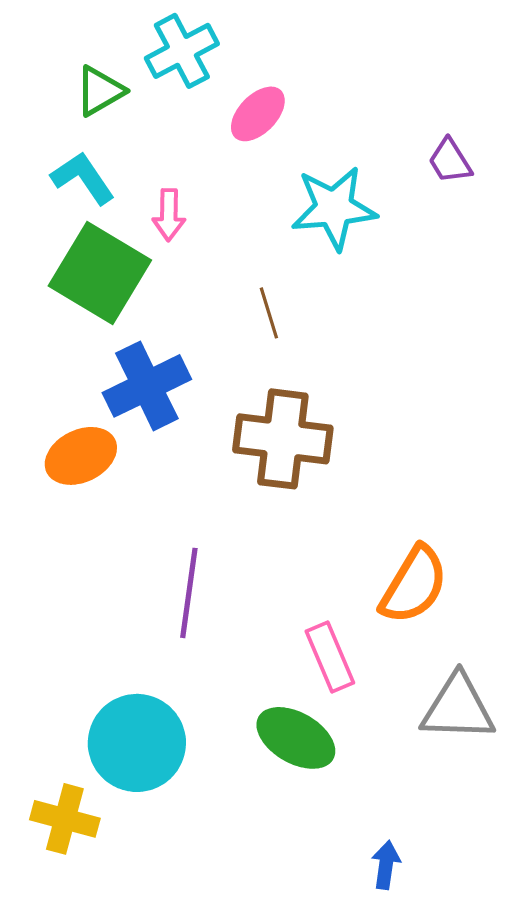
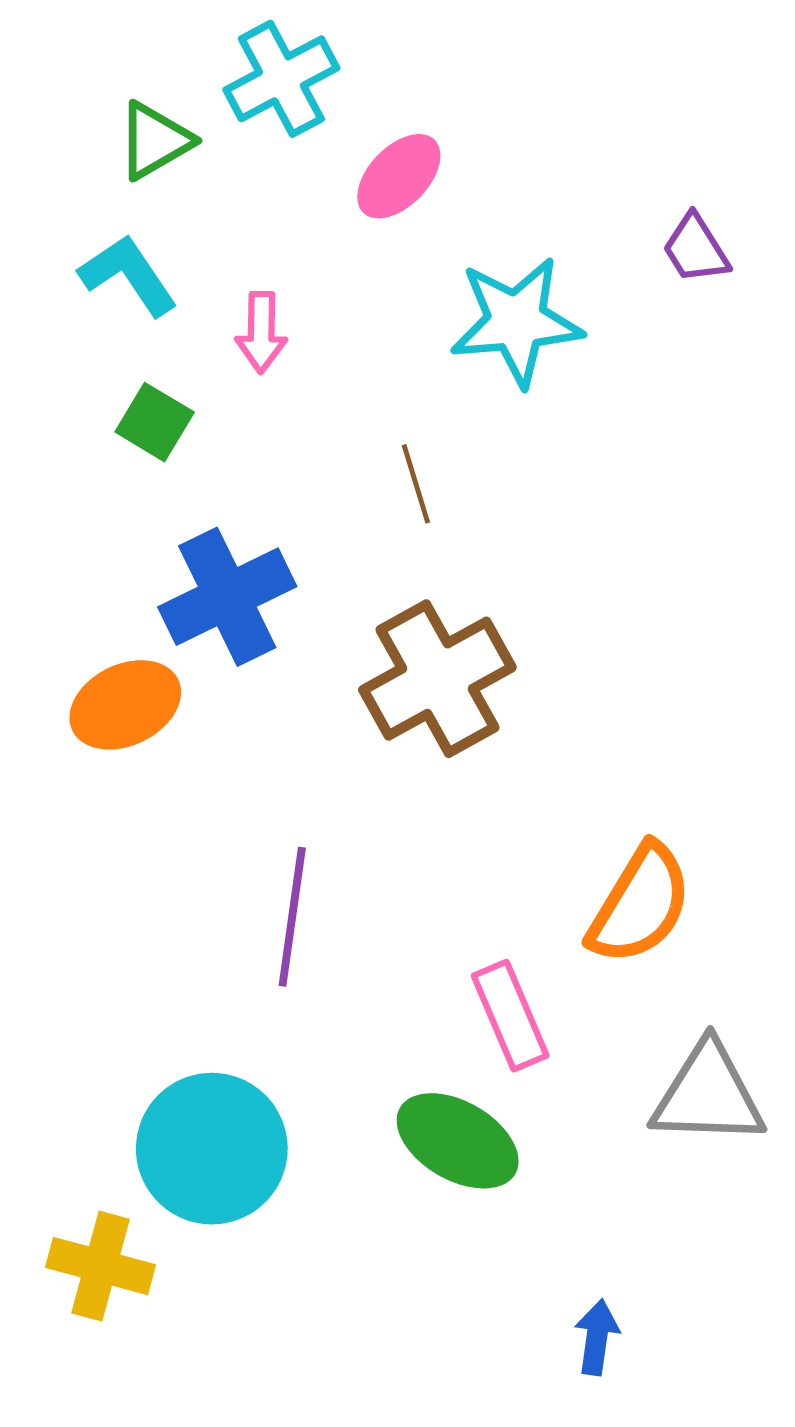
green square: (100, 273) -> (155, 422), size x0.5
brown cross: (283, 439) -> (437, 679), turned -36

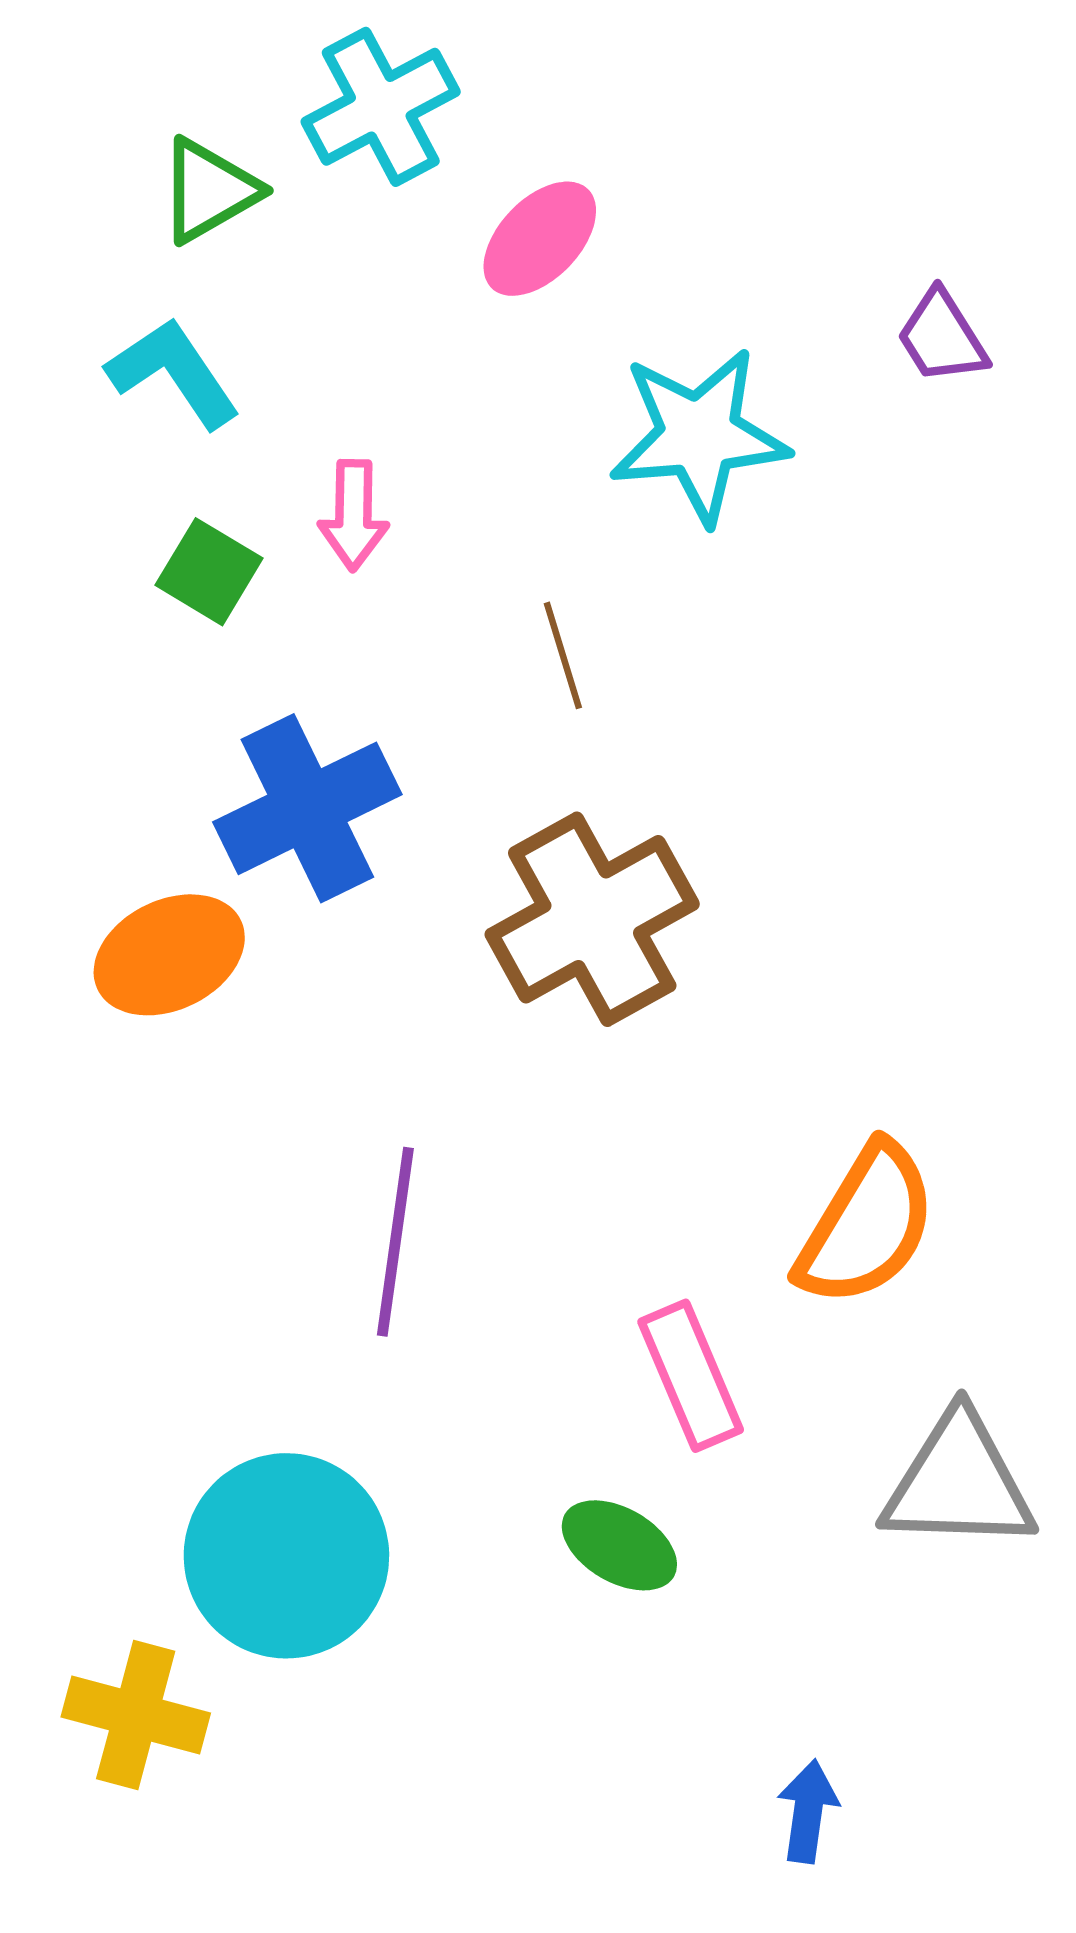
pink arrow: (261, 332) -> (353, 515), moved
green ellipse: (458, 1141) -> (619, 1545), size x0.7

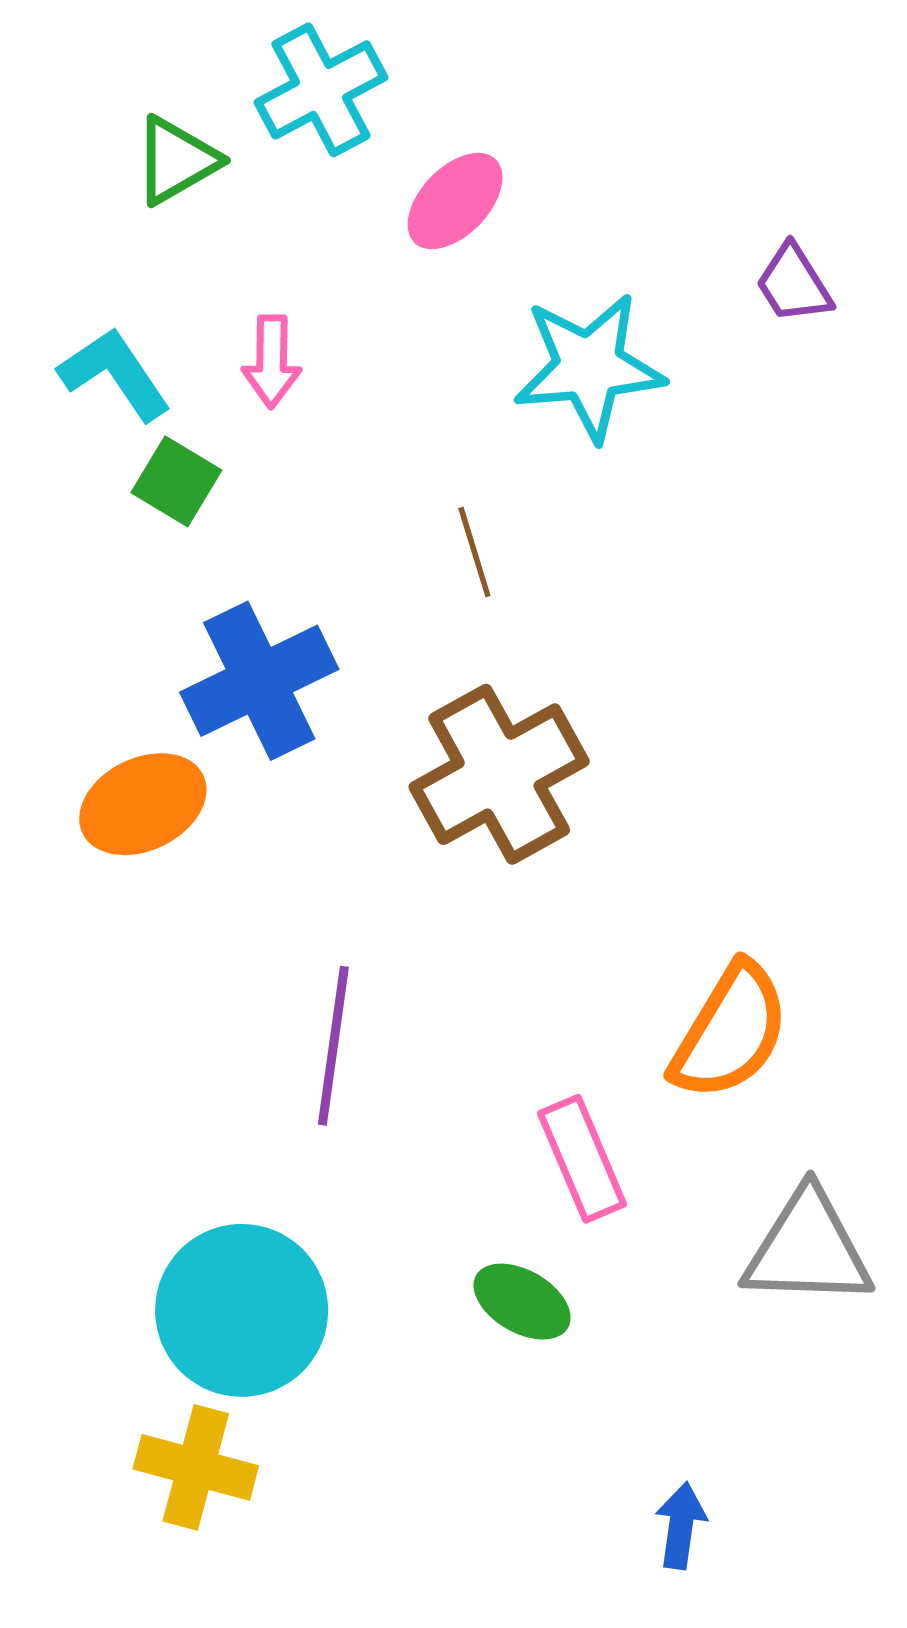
cyan L-shape: (173, 373) -> (115, 374), moved
pink arrow: (353, 515) -> (272, 362), moved
yellow cross: (136, 1715) -> (196, 1467), moved

